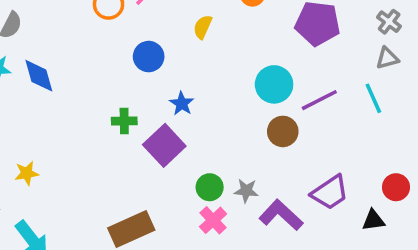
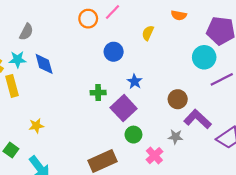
cyan circle: (274, 84) -> (204, 57), moved
brown circle: (283, 131) -> (178, 99), moved
green circle: (210, 187) -> (133, 135), moved
purple L-shape: (281, 215) -> (198, 119), moved

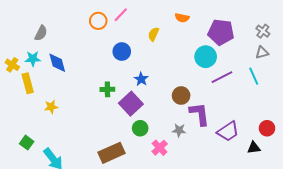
purple L-shape: (198, 119) -> (199, 114), turned 40
yellow star: (36, 126) -> (51, 107), moved

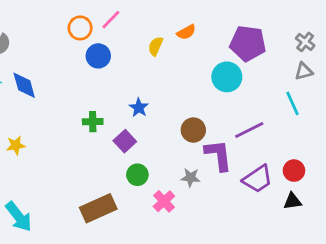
orange semicircle: (182, 18) -> (186, 32), moved, turned -40
blue circle: (122, 52) -> (98, 56), moved
purple line: (222, 77) -> (249, 130), moved
purple square: (131, 104) -> (125, 141), size x0.7
red circle: (267, 128) -> (294, 171), moved

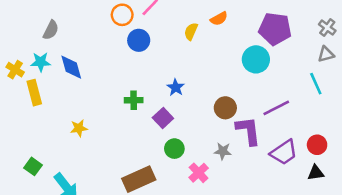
yellow star: (16, 145) -> (79, 128), moved

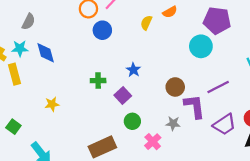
green square: (33, 166) -> (13, 127), moved

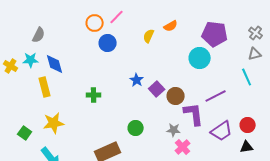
yellow rectangle: (15, 74) -> (45, 87), moved
green cross: (98, 81) -> (94, 95), moved
purple square: (123, 96) -> (157, 89), moved
yellow star: (52, 104) -> (54, 123), moved, size x1.5
pink cross: (153, 142) -> (183, 147), moved

